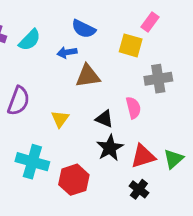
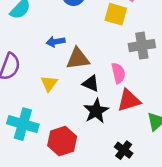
blue arrow: (67, 52) -> (56, 42), moved
brown triangle: (88, 76) -> (78, 59), moved
red triangle: (143, 156) -> (129, 100), moved

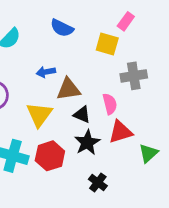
yellow triangle: (49, 83) -> (39, 115), size x1.5
red hexagon: (62, 141) -> (50, 156), moved
black cross: (124, 150) -> (98, 182), moved

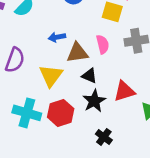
pink semicircle: (110, 104) -> (103, 44), moved

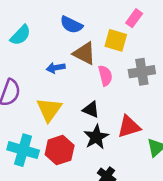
brown triangle: (77, 53) -> (84, 53), moved, turned 35

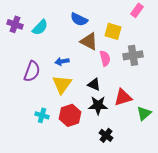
pink rectangle: (134, 18) -> (137, 10), moved
blue arrow: (56, 68) -> (62, 61), moved
black star: (96, 137) -> (98, 105), turned 30
cyan cross: (23, 150) -> (42, 115), size x0.6

